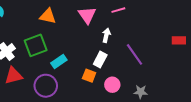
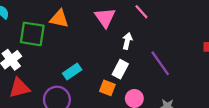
pink line: (118, 10) -> (141, 12), turned 64
green square: (36, 45) -> (32, 34), moved, turned 30

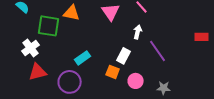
white arrow: (127, 41) -> (138, 32), moved

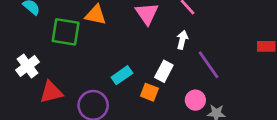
white cross: (31, 48) -> (28, 66), moved
cyan rectangle: (83, 58) -> (122, 75), moved
pink circle: (136, 81) -> (195, 100), moved

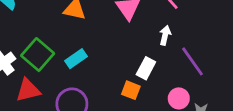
green square: (66, 32) -> (38, 55), moved, turned 32
cyan rectangle: (122, 75) -> (76, 59), moved

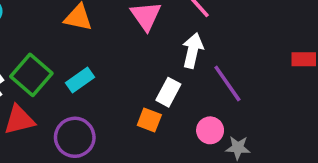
white arrow: (165, 35) -> (193, 51), size x1.4

